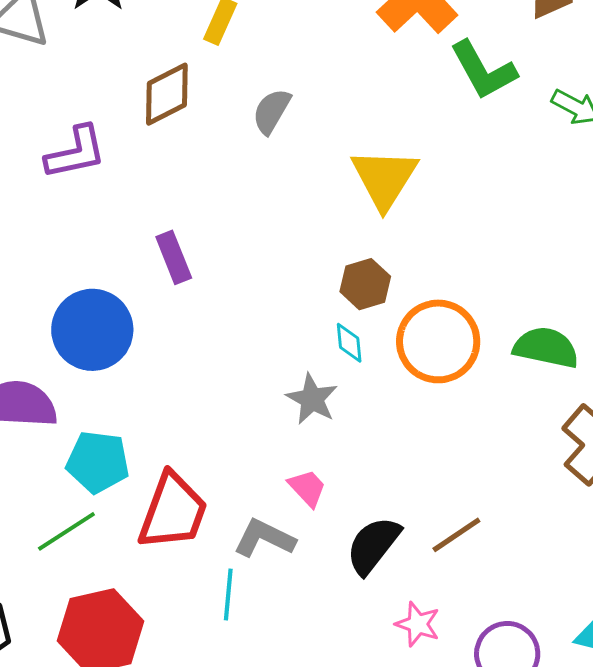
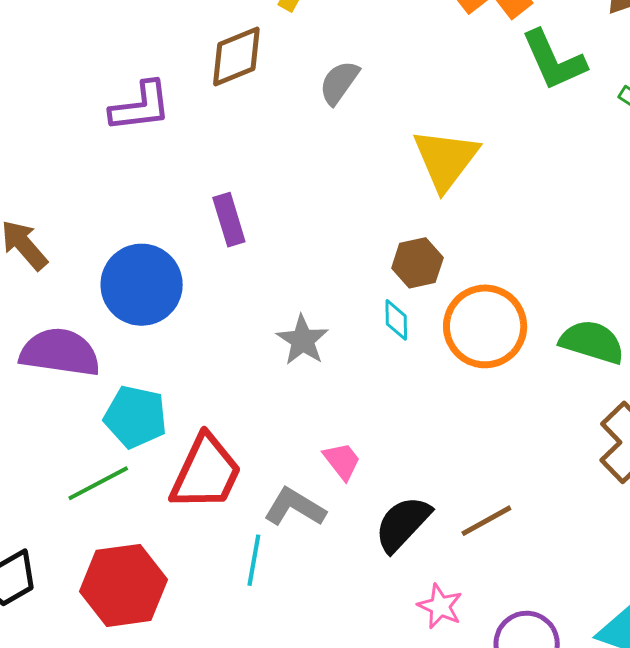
gray star: (312, 399) -> (303, 340), moved

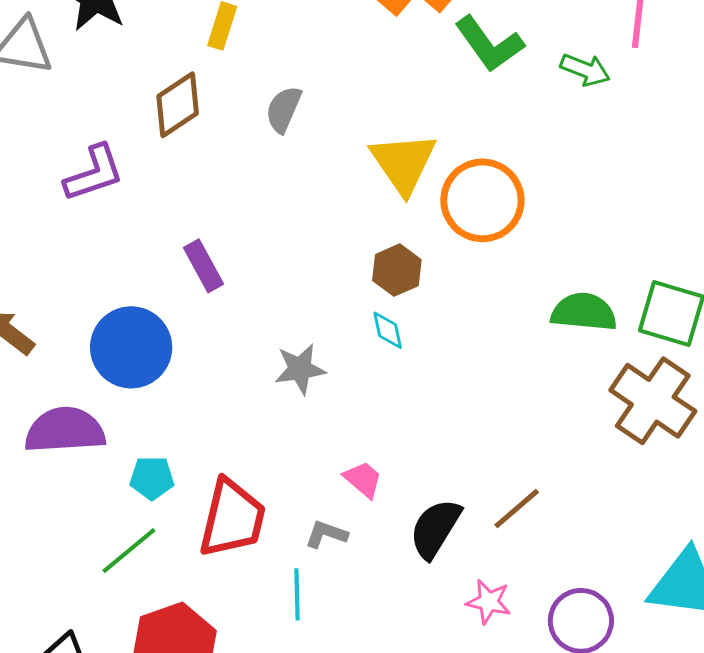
orange circle: (485, 326) -> (482, 200), moved
gray star: (303, 340) -> (300, 369), turned -30
cyan pentagon: (135, 417) -> (152, 478), size x0.7
gray L-shape: (295, 507) -> (326, 534), size x0.7

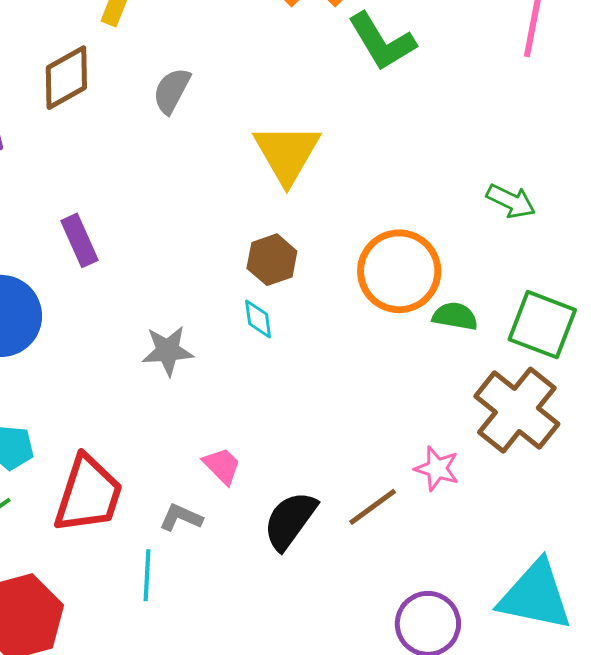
green arrow: (585, 70) -> (511, 201), moved
orange circle: (482, 200) -> (399, 271), moved
green semicircle: (584, 312) -> (455, 316), size x0.7
pink star: (489, 602) -> (437, 469), moved

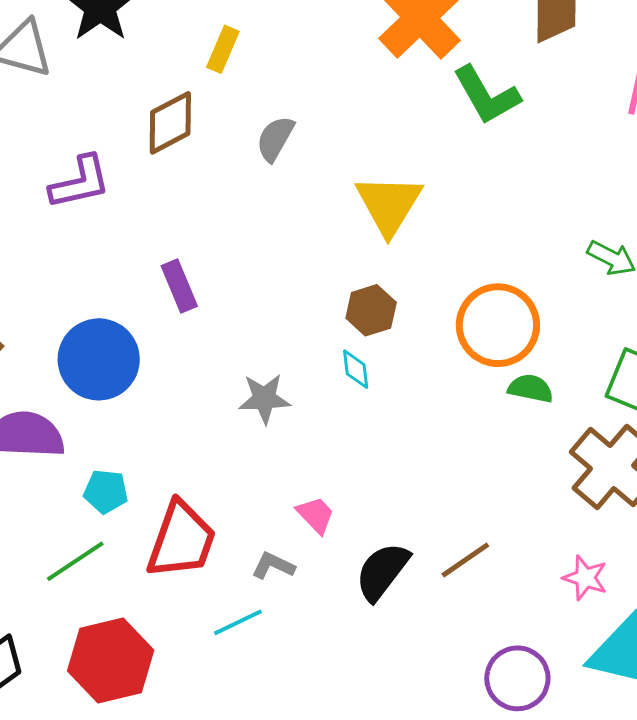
green semicircle: (455, 316) -> (530, 388), moved
pink star: (437, 469) -> (585, 578), moved
cyan line: (147, 575) -> (238, 622), turned 60

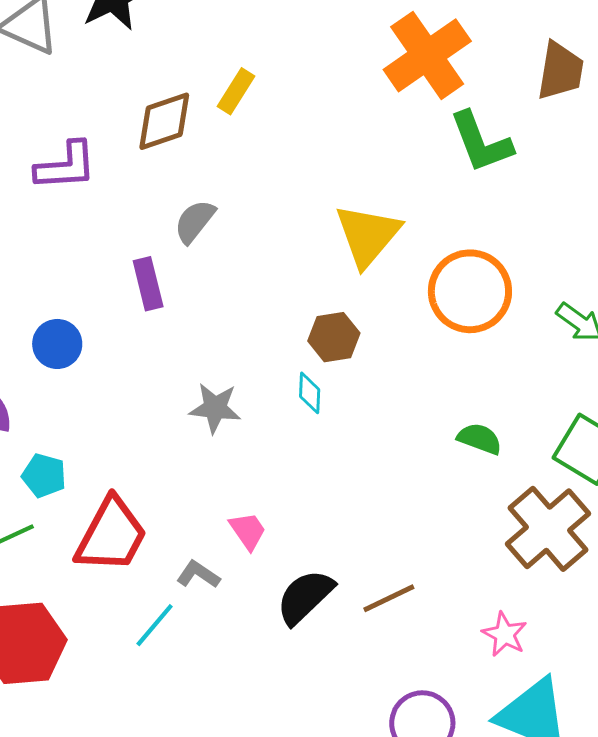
yellow rectangle: (223, 49) -> (236, 91), moved
gray semicircle: (275, 139) -> (195, 221), moved
orange circle: (498, 325) -> (470, 291), moved
blue circle: (99, 359) -> (57, 344), size x0.6
cyan line: (238, 622) -> (155, 625), turned -33

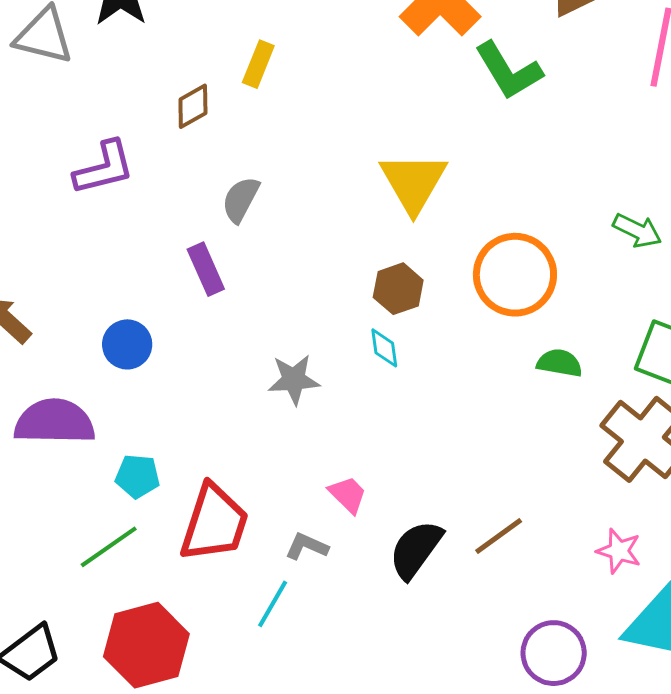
brown diamond: (164, 121) -> (193, 106), size x0.7
orange circle: (470, 291) -> (515, 275), moved

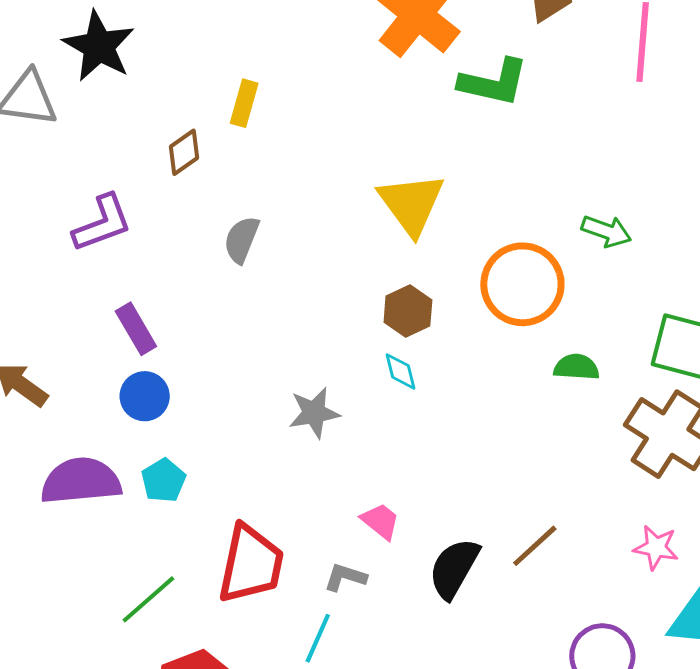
green L-shape: (508, 71) -> (494, 82), turned -40
green arrow: (637, 231) -> (606, 231), moved
purple rectangle: (206, 269) -> (136, 329), moved
cyan pentagon: (137, 476) -> (163, 480), moved, turned -30

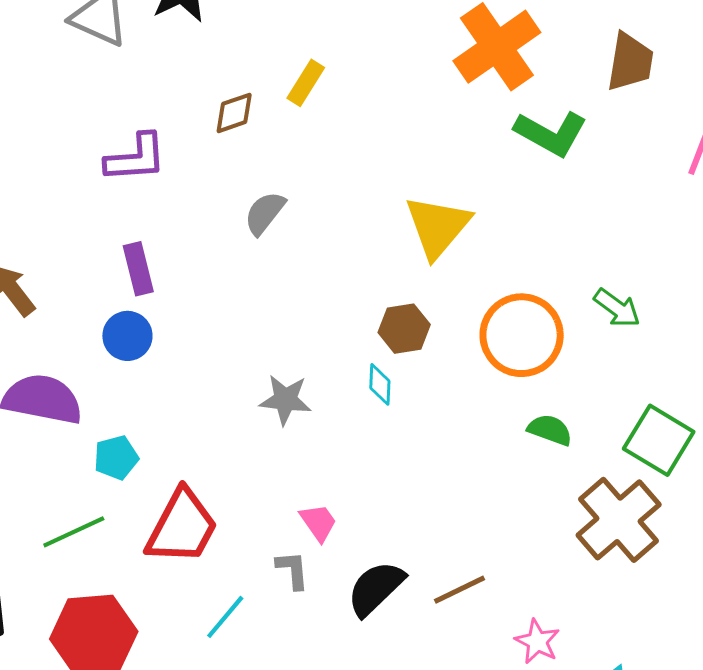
cyan pentagon: (163, 480) -> (116, 458), moved
pink star: (656, 547) -> (537, 642), moved
gray L-shape: (345, 577) -> (293, 570), moved, turned 51

